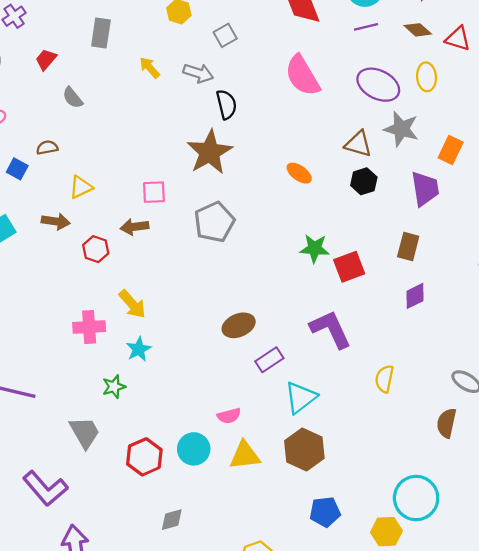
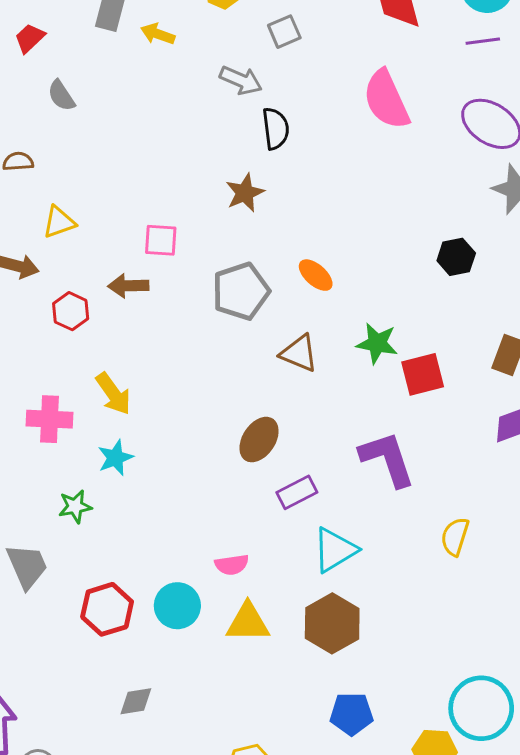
yellow arrow: (150, 68) -> (158, 34), moved, turned -35
brown triangle: (358, 144) -> (299, 353), moved
brown star: (210, 152) -> (245, 193), size x0.6
orange ellipse: (299, 173) -> (316, 275), moved
brown ellipse: (239, 325) -> (259, 440), turned -40

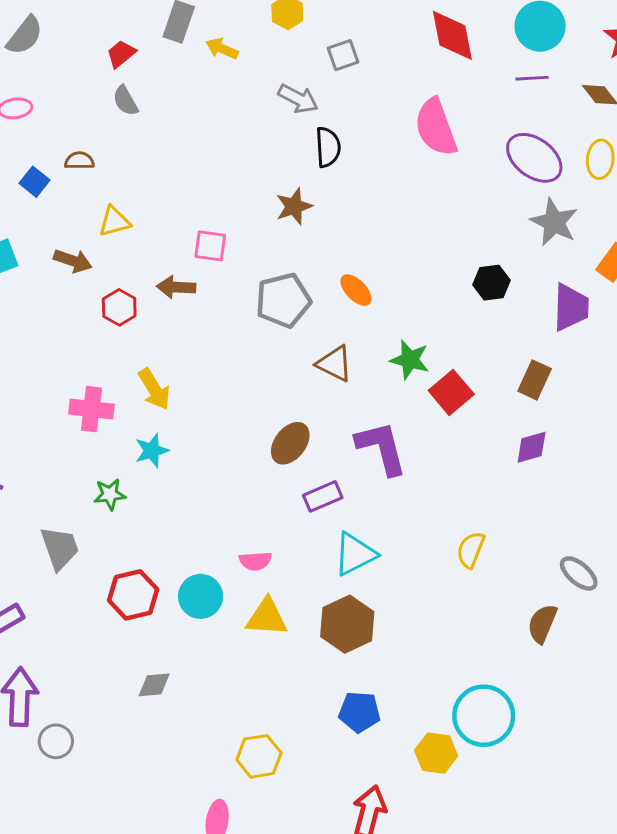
red trapezoid: (30, 38) -> (121, 54), moved
red square: (423, 374) -> (451, 392), turned -30
purple L-shape: (387, 459) -> (381, 448), moved

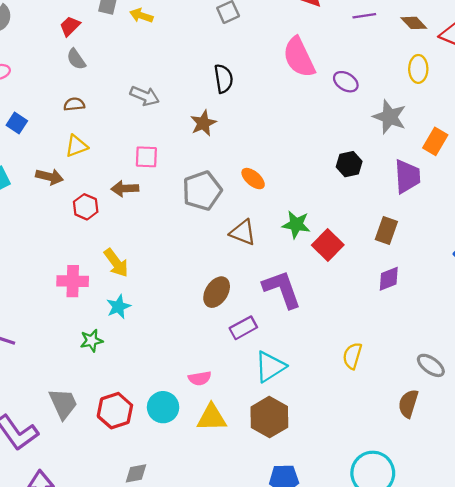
gray arrow: (298, 99) -> (145, 96), moved
purple ellipse: (534, 158) -> (346, 82), moved, size x0.6
brown semicircle: (79, 161) -> (74, 104), moved
gray trapezoid: (60, 548) -> (63, 404), moved

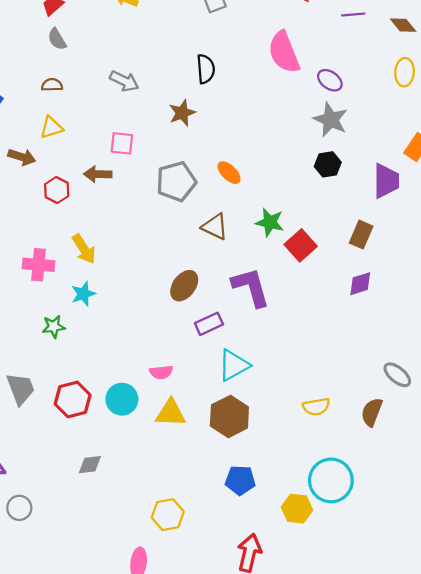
gray star: (390, 117) -> (331, 120), moved
yellow semicircle: (352, 356) -> (316, 407), moved, turned -120

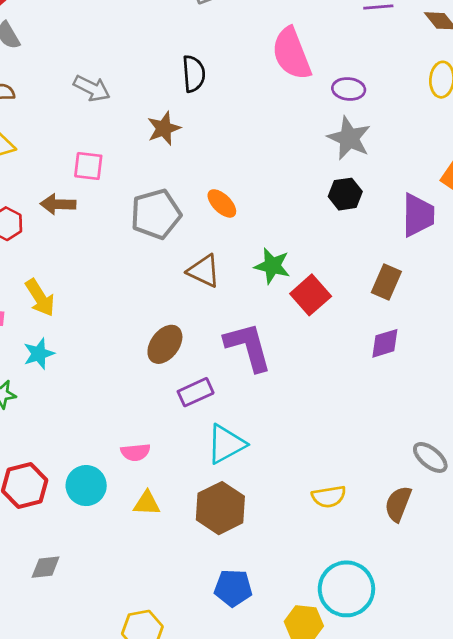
purple ellipse: (330, 80) -> (349, 89), turned -30
yellow triangle: (171, 413) -> (147, 503), size x0.7

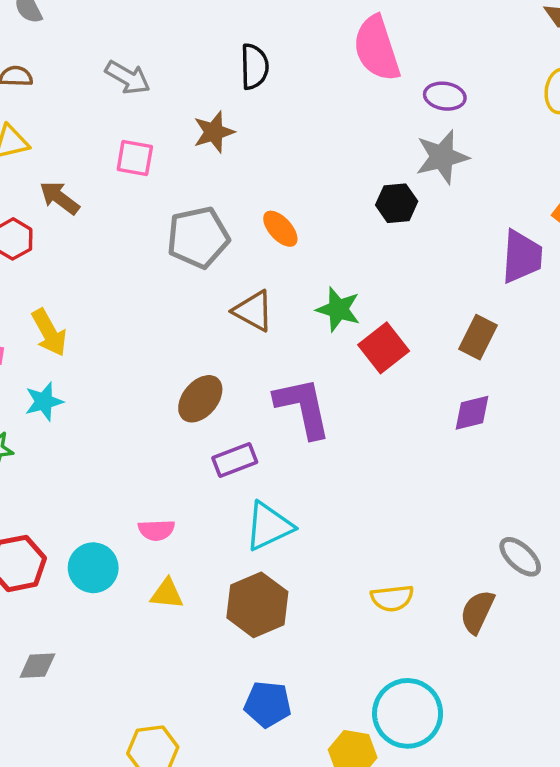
gray star: (349, 138) -> (442, 157), turned 30
pink square: (88, 166) -> (135, 158), moved
black hexagon: (345, 194) -> (397, 203), moved
brown arrow: (58, 204) -> (59, 198), moved, turned 32

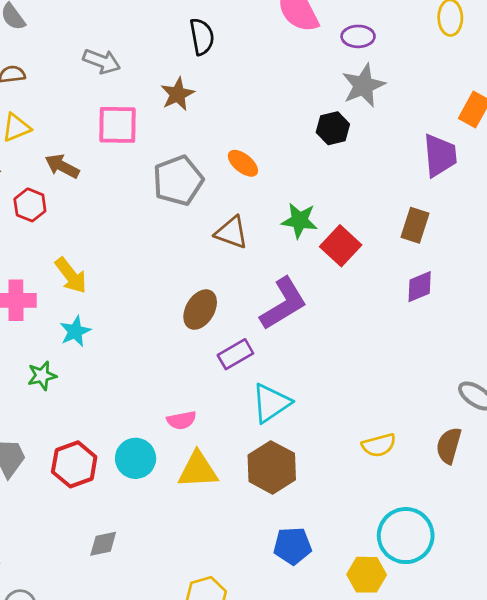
pink square: (135, 158) -> (117, 125), size x1.4
purple L-shape: (303, 407) -> (283, 304), turned 80
yellow triangle: (167, 594) -> (198, 470), size x1.5

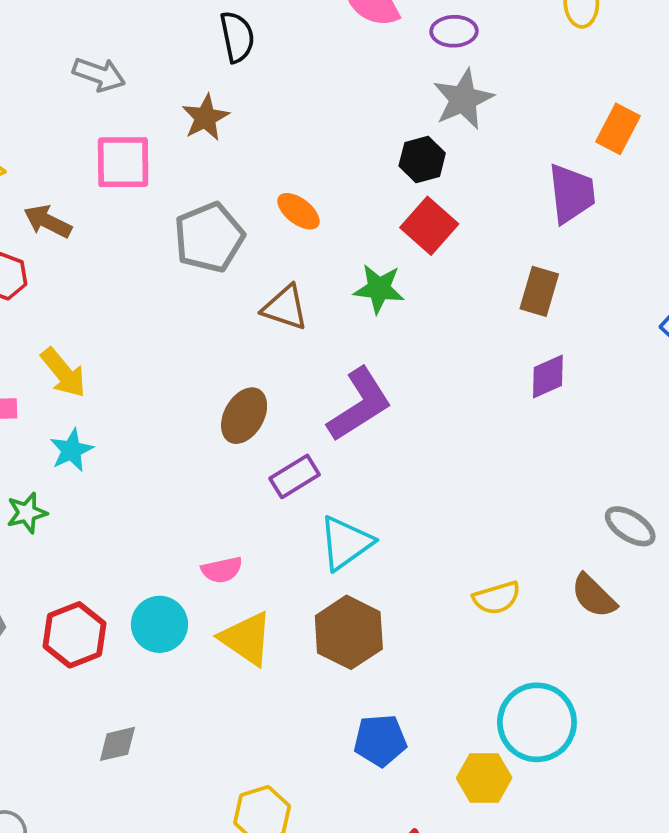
red square: (341, 246) -> (429, 226), moved
brown semicircle: (449, 445) -> (594, 596), turned -60
yellow triangle: (198, 470) -> (246, 638), turned 39

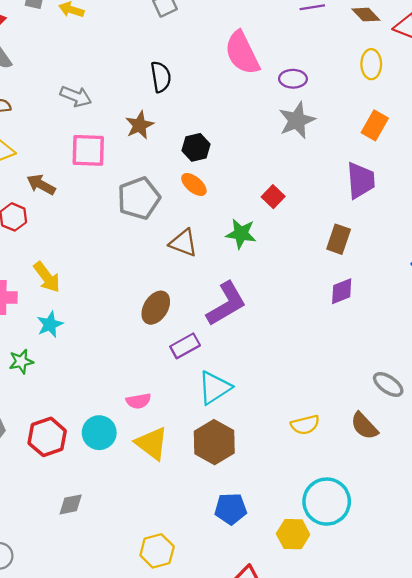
orange rectangle: (618, 129) -> (375, 125), moved
black hexagon: (422, 160) -> (196, 147), moved
red square: (429, 226) -> (273, 197), size x0.7

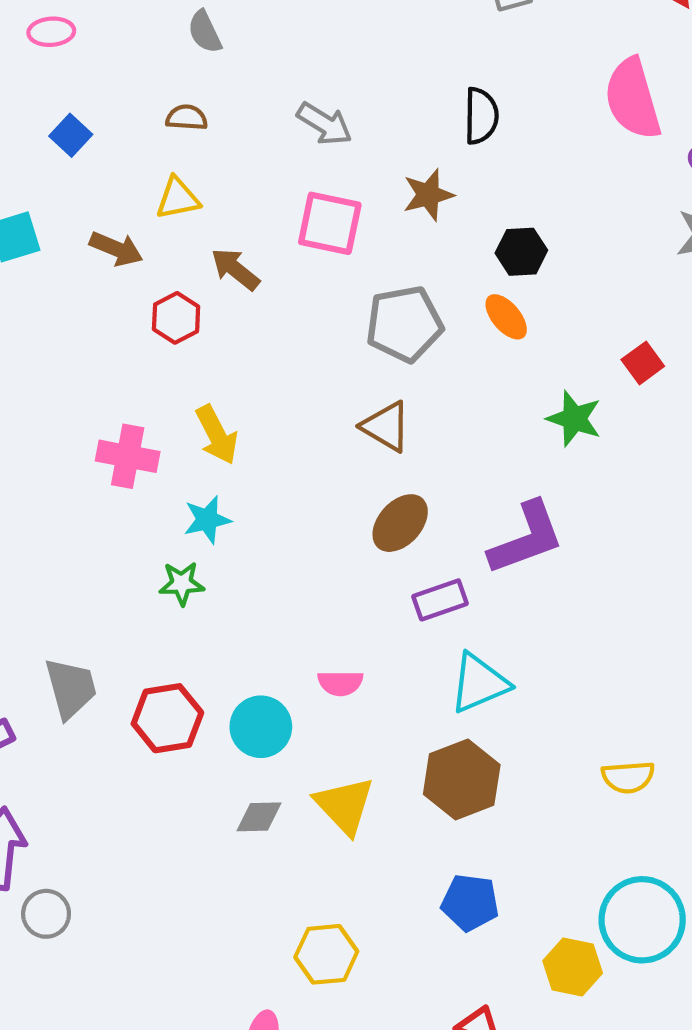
brown triangle: (183, 243) -> (386, 427), moved
green star: (21, 361) -> (182, 583), moved
yellow triangle: (152, 443) -> (345, 805), moved
gray diamond: (71, 504) -> (259, 817), moved

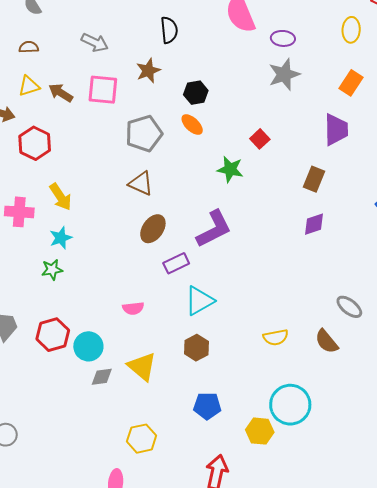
brown arrow: (235, 269) -> (61, 93), moved
red hexagon: (176, 318) -> (35, 143), size x1.4
cyan circle: (261, 727) -> (88, 346), moved
brown hexagon: (462, 779) -> (196, 348), size x0.7

